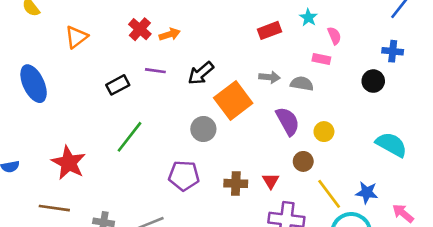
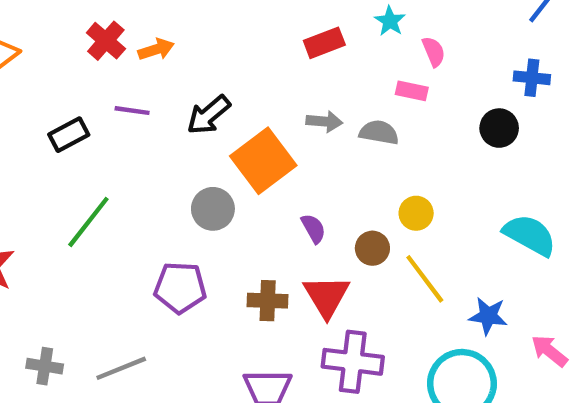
purple semicircle: (288, 121) -> (313, 229), moved, size x0.6
brown circle: (303, 161) -> (372, 248), moved
red triangle: (271, 181) -> (327, 296), size x1.6
yellow line: (329, 194) -> (425, 279), moved

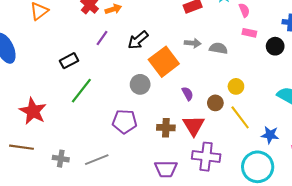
pink rectangle: (412, 91) -> (249, 33), moved
purple line: (132, 111) -> (102, 38), turned -63
black rectangle: (69, 135) -> (69, 61), moved

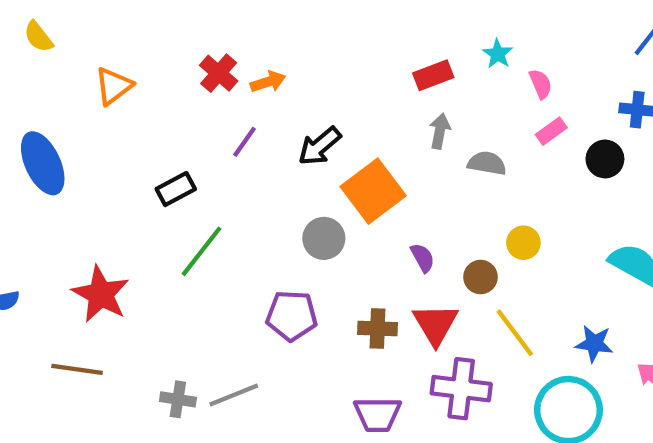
pink rectangle: (249, 33) -> (551, 131), turned -48
gray arrow: (193, 43) -> (440, 131), moved, turned -84
yellow line: (240, 117) -> (515, 333), moved
gray cross: (61, 159) -> (178, 399), moved

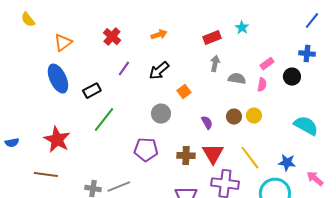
orange arrow: (268, 82) -> (159, 35), moved
pink semicircle: (541, 84) -> (262, 85), moved, turned 32
blue ellipse: (43, 163) -> (58, 79), moved
orange square: (373, 191) -> (184, 92), size x0.5
brown circle: (480, 277) -> (234, 117), moved

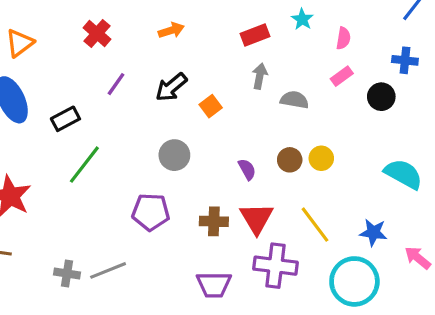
pink semicircle: (262, 85) -> (343, 38), moved
orange square: (184, 92) -> (211, 106), moved

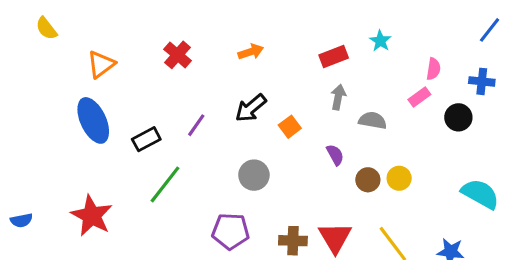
pink semicircle: (343, 38) -> (433, 69), moved
purple line: (116, 84) -> (196, 125), moved
purple semicircle: (247, 169) -> (335, 155), moved

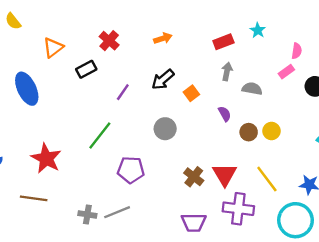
blue ellipse: (93, 120) -> (27, 89), moved
black rectangle: (146, 139) -> (86, 69), moved
purple pentagon: (231, 231) -> (131, 170), moved
brown cross: (293, 241) -> (194, 177), turned 36

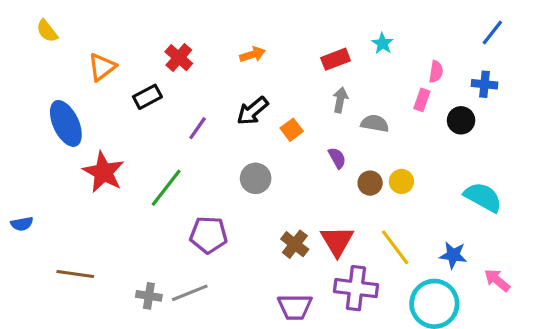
pink rectangle: (286, 72) -> (422, 100), turned -35
red star: (46, 158) -> (103, 172), moved

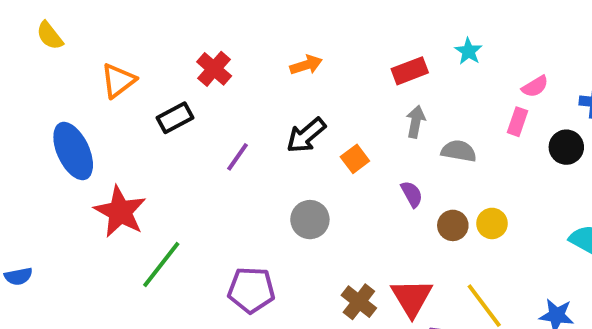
pink semicircle: (436, 72) -> (535, 86), turned 50
green line: (166, 188) -> (161, 265), moved

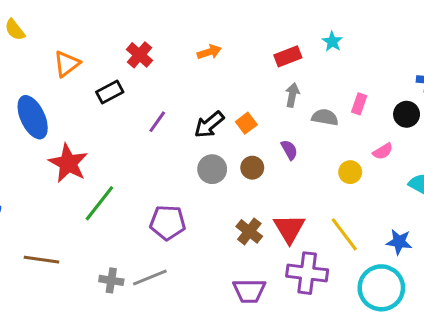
pink semicircle: (535, 86) -> (383, 151), moved
pink rectangle: (517, 122) -> (359, 104), moved
black arrow: (306, 135) -> (209, 125), moved
brown circle: (453, 225) -> (252, 168), moved

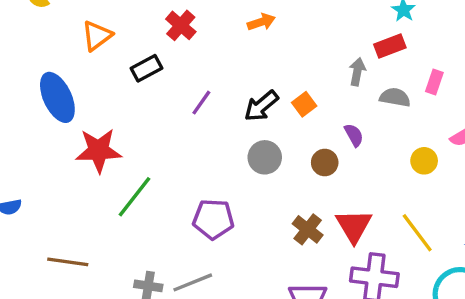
red rectangle: (288, 56) -> (390, 46), moved
red star: (68, 163) -> (99, 151), turned -30
brown circle: (252, 168) -> (325, 163), moved

